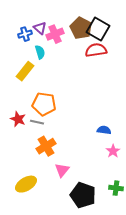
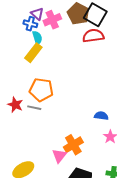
blue cross: (25, 34) -> (30, 24), moved, turned 32
yellow rectangle: (25, 71) -> (33, 53), moved
orange cross: (46, 146) -> (73, 145), moved

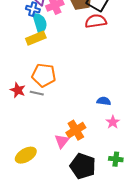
cyan semicircle: (37, 38) -> (40, 23), size x1.5
yellow rectangle: (33, 53) -> (36, 38), turned 30

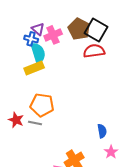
blue semicircle: (104, 101) -> (102, 131), turned 72

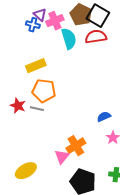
cyan semicircle: (38, 53) -> (69, 39), moved
yellow rectangle: (34, 68) -> (36, 66), moved
blue semicircle: (102, 131) -> (104, 117), turned -104

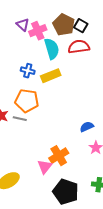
black square: (98, 16) -> (81, 26), size x0.6
blue cross: (33, 25) -> (28, 71), moved
yellow rectangle: (36, 66) -> (51, 76), moved

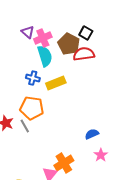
brown pentagon: (64, 25) -> (69, 44), moved
cyan semicircle: (52, 49) -> (45, 56), moved
gray line: (20, 119) -> (25, 126), turned 48

